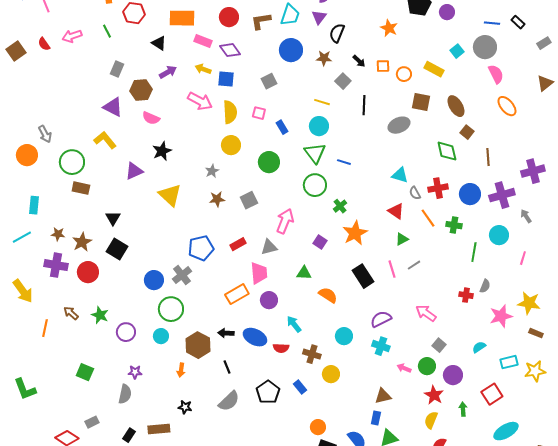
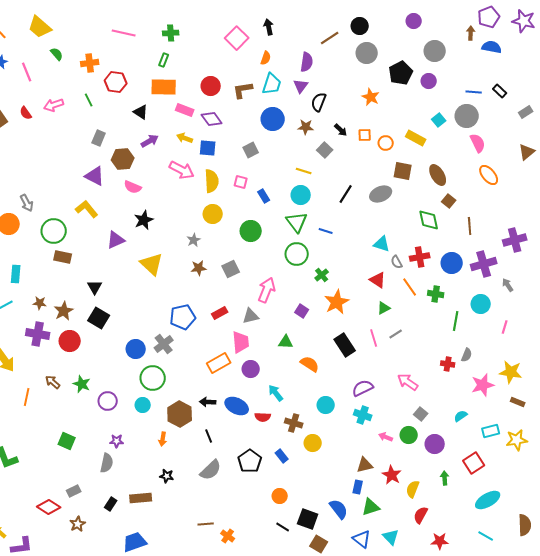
black line: (364, 105) -> (346, 194), moved, turned 30
red star: (434, 395) -> (392, 475), moved
orange circle: (318, 427) -> (280, 496), moved

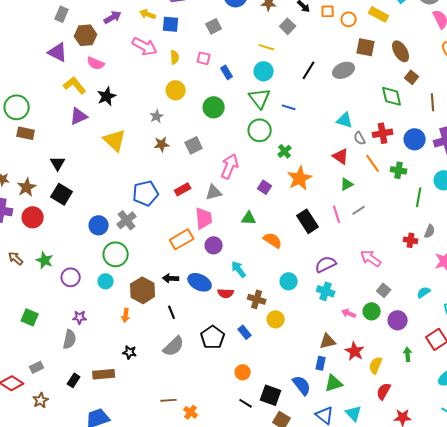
yellow semicircle: (212, 181) -> (175, 57), size x0.6
yellow L-shape: (87, 209) -> (75, 85), moved

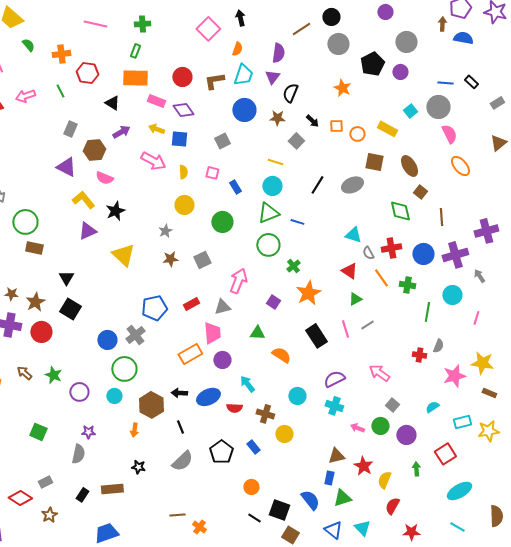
green triangle: (260, 98) -> (268, 213), turned 45
blue ellipse: (200, 282) -> (208, 397), turned -50

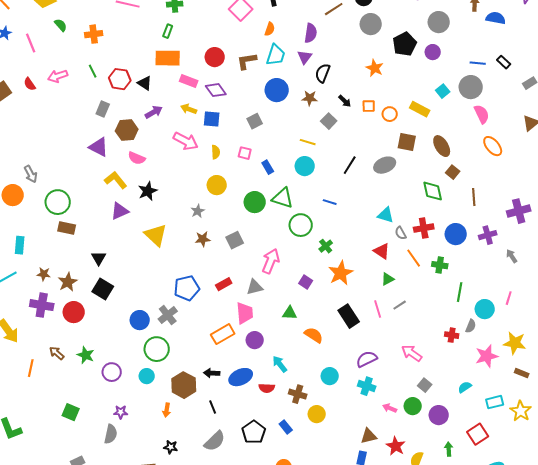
red hexagon: (87, 73) -> (120, 79), moved
green triangle: (268, 213) -> (283, 198), moved, turned 40
purple cross: (455, 255) -> (488, 235), size x0.7
cyan circle: (452, 295) -> (485, 309), moved
yellow star: (488, 431) -> (521, 411), turned -30

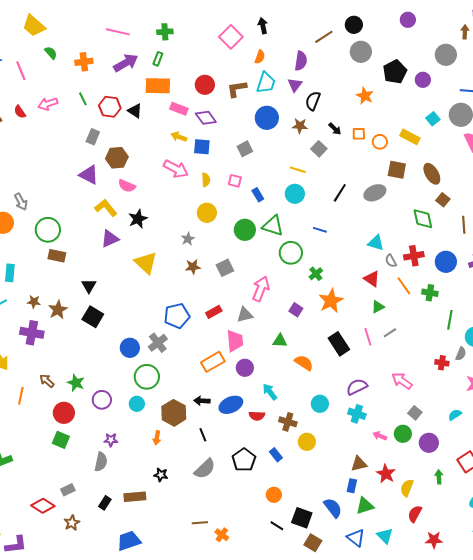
gray circle: (439, 22) -> (446, 55), moved
purple arrow: (154, 112) -> (126, 63), moved, size x1.4
red circle: (74, 312) -> (64, 413), moved

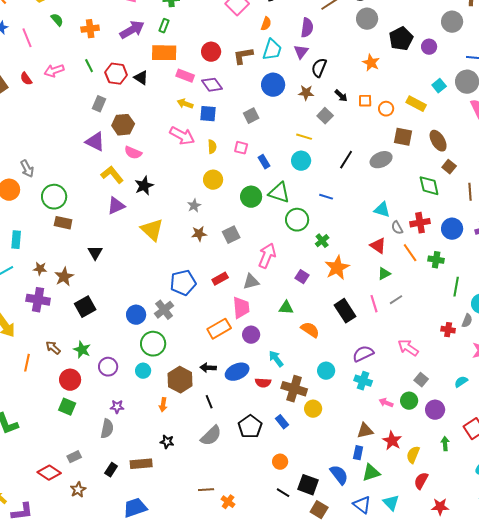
black square: (93, 317) -> (85, 307), moved, turned 30
brown cross: (288, 422) -> (294, 389), size x1.4

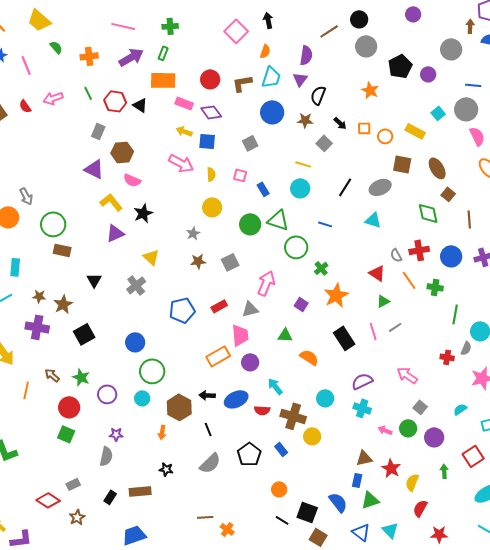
cyan triangle: (382, 210) -> (373, 220), moved
yellow triangle: (152, 230) -> (151, 257), size x0.7
gray cross: (164, 310) -> (136, 285), moved

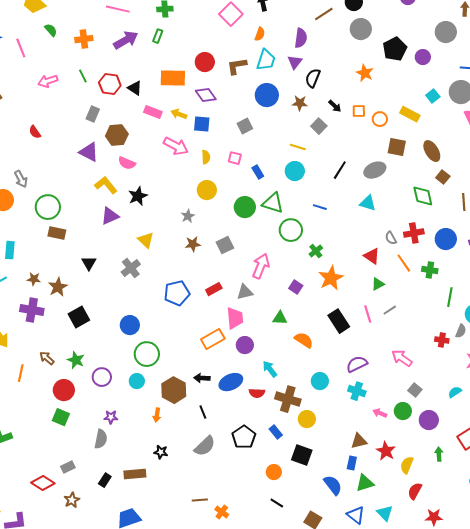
orange rectangle: (163, 80) -> (173, 78), moved
pink rectangle: (184, 103) -> (153, 112), moved
red semicircle: (25, 106) -> (35, 132), moved
black square: (307, 512) -> (302, 455), moved

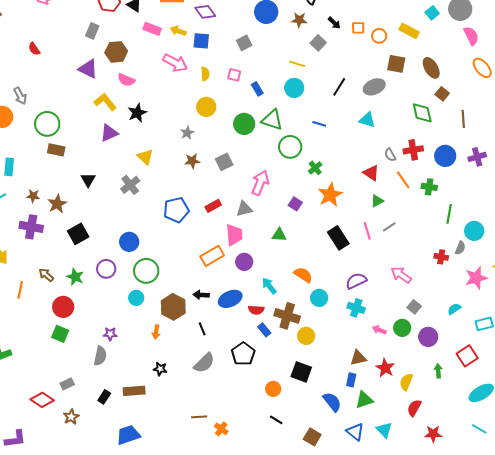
orange semicircle: (304, 340) -> (303, 275), moved
purple circle: (102, 377) -> (106, 269), moved
blue rectangle: (276, 432) -> (264, 330), moved

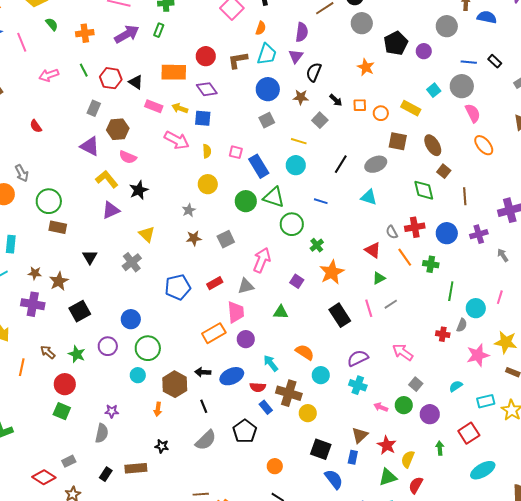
gray square: (244, 43) -> (267, 120), moved
blue rectangle: (257, 89) -> (259, 166), size x1.6
brown triangle: (358, 358) -> (360, 435), turned -30
black square: (301, 372) -> (321, 449), moved
green triangle: (364, 400) -> (388, 477), moved

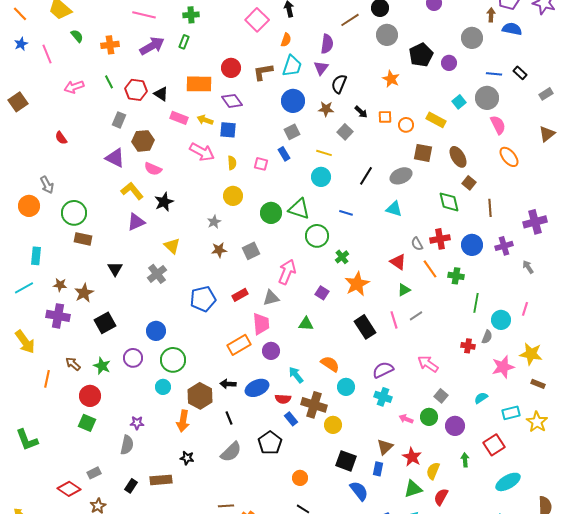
blue rectangle: (259, 166) -> (284, 154), moved, size x0.6
orange arrow: (158, 409) -> (183, 421), size x1.5

